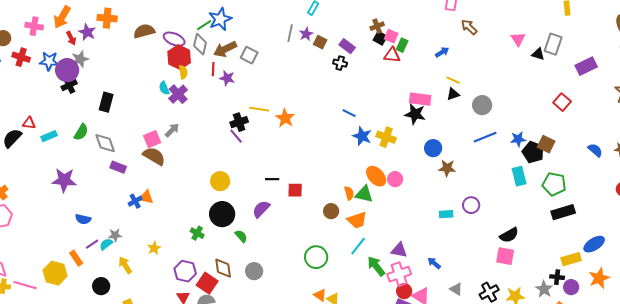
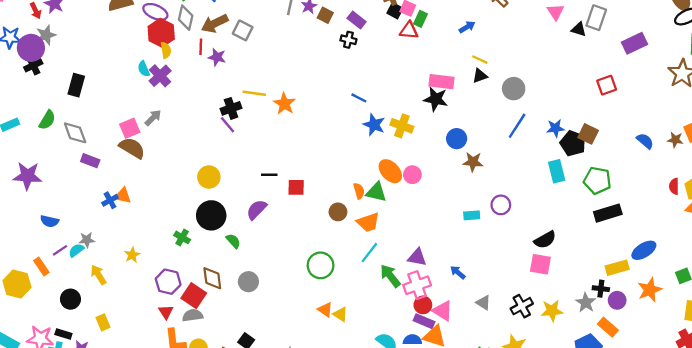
red square: (562, 102) -> (607, 85), turned 30
blue line: (485, 137) -> (517, 126), turned -35

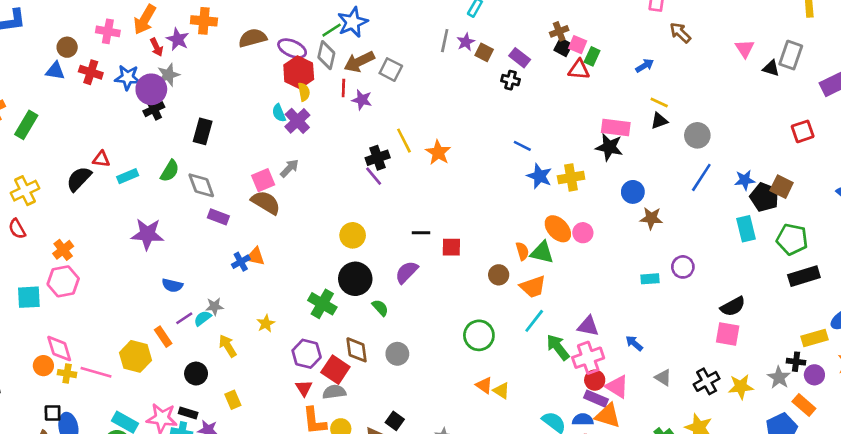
yellow line: (254, 93) -> (404, 141), turned 55
yellow cross: (402, 126) -> (571, 177), turned -30
green cross: (182, 237) -> (322, 304), size x1.5

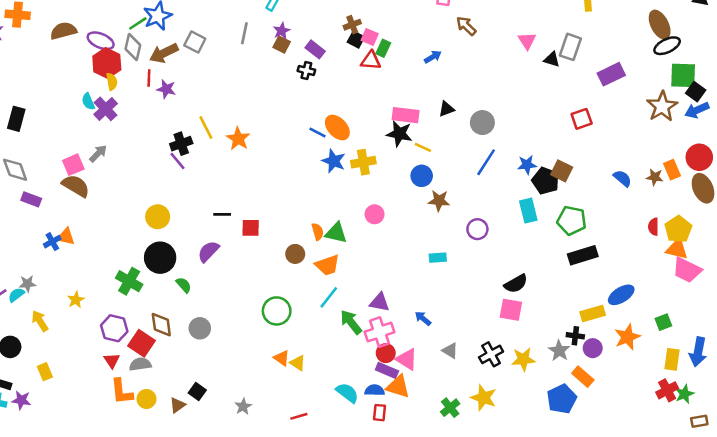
purple star: (466, 42) -> (282, 31), moved
gray square: (391, 70) -> (195, 42), moved
yellow line: (659, 102) -> (423, 147), moved
orange ellipse: (558, 229) -> (337, 128), moved
purple circle: (683, 267) -> (477, 229), moved

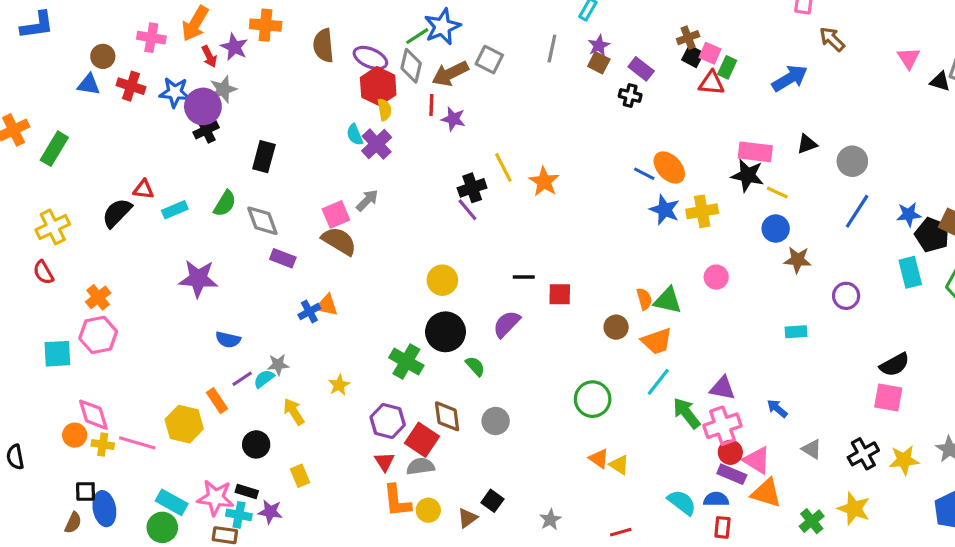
brown semicircle: (63, 31) -> (323, 45), turned -80
blue arrow: (433, 57) -> (790, 78), size x1.6
orange triangle: (398, 387) -> (766, 493), moved

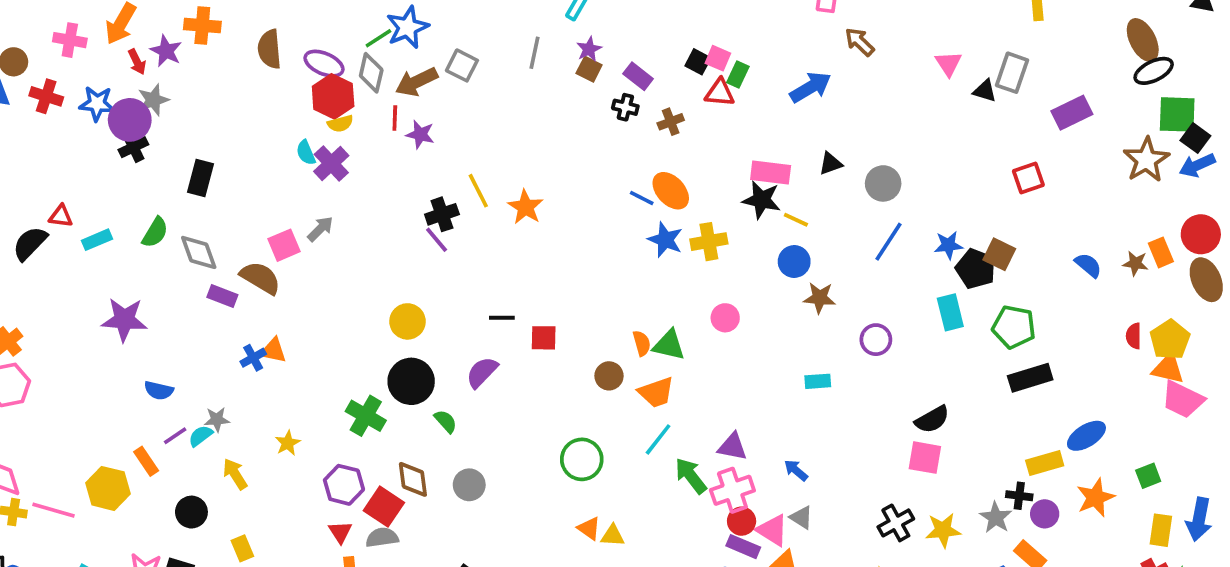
brown cross: (688, 38) -> (671, 122), moved
yellow semicircle: (384, 110) -> (340, 124), turned 85
brown semicircle: (339, 241) -> (260, 278), moved
gray triangle: (812, 449) -> (801, 517), moved
yellow triangle: (619, 465) -> (613, 536), turned -30

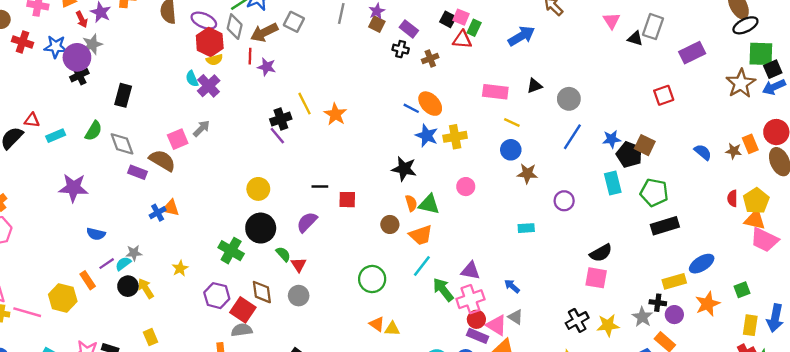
black square: (1195, 138) -> (773, 69), turned 30
black star: (761, 200) -> (404, 169), moved
black circle: (191, 512) -> (128, 286), moved
red triangle: (340, 532) -> (299, 265), moved

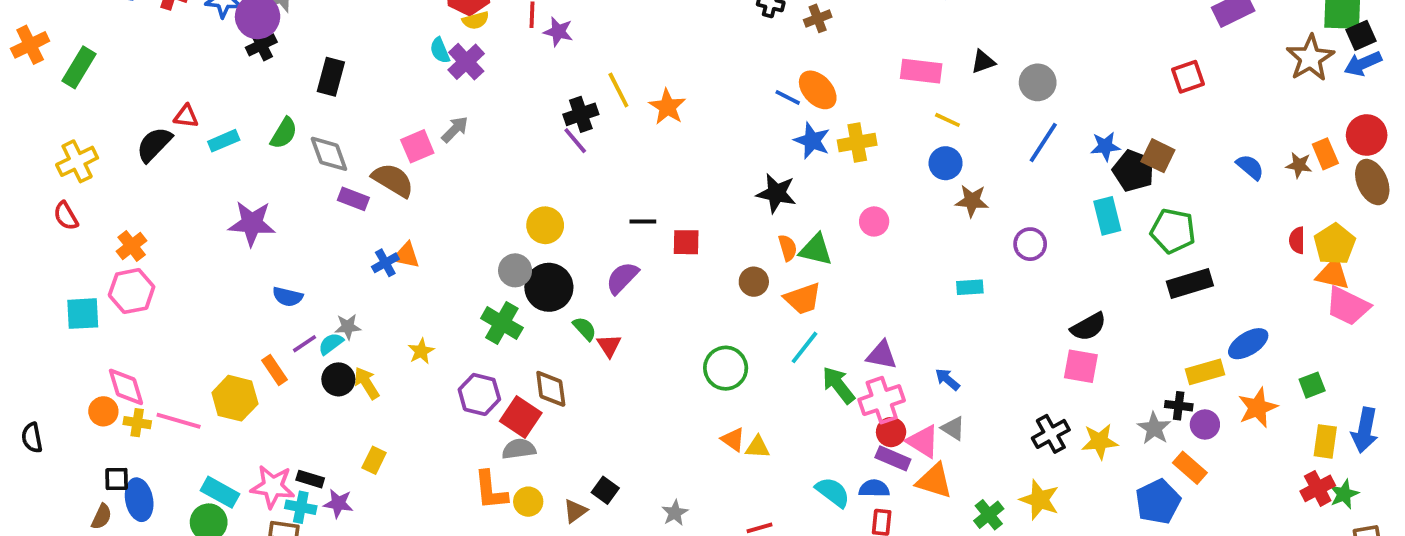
gray circle: (299, 296) -> (515, 270), moved
yellow rectangle: (150, 337) -> (374, 460), turned 49

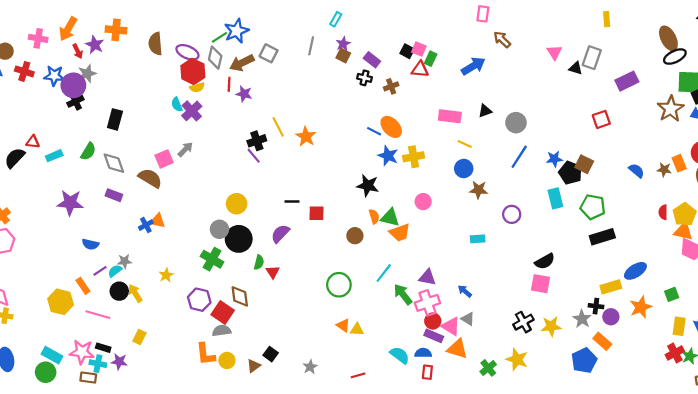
purple rectangle: (353, 199) -> (114, 195), moved
orange trapezoid: (803, 299) -> (400, 232), moved
green semicircle: (585, 329) -> (259, 262), turned 56
pink line: (179, 421) -> (98, 315), moved

